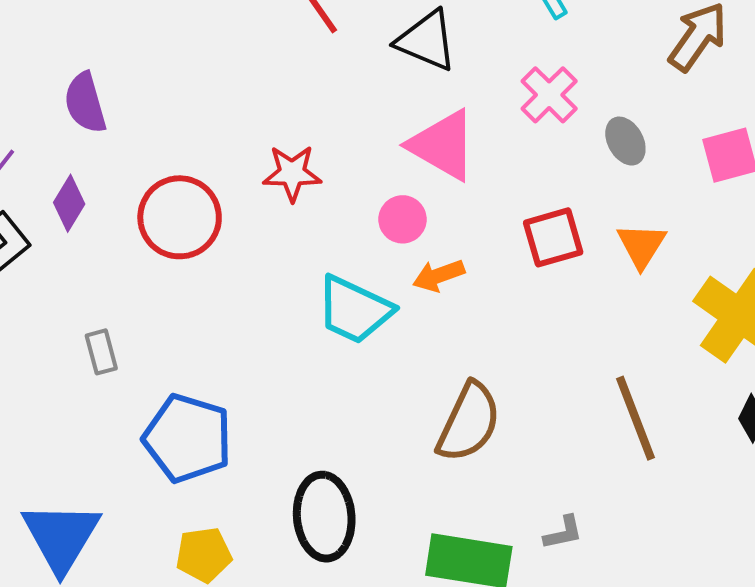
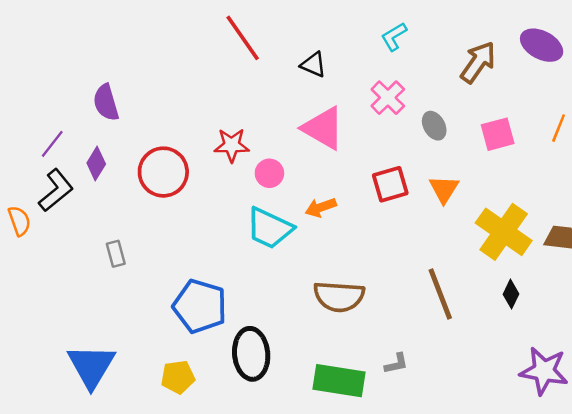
black triangle: (427, 41) -> (313, 65), size x0.7
pink circle: (403, 219) -> (269, 173), moved
brown semicircle: (469, 422) -> (339, 296), turned 69
blue pentagon: (188, 438) -> (200, 306), moved

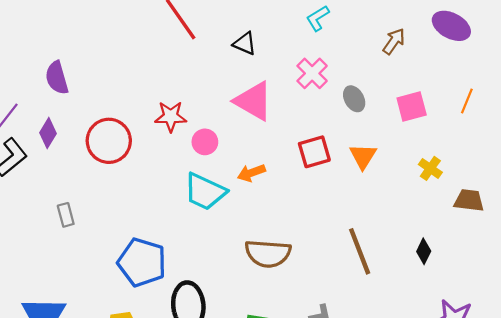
brown arrow: (478, 62) -> (394, 41), size x0.7
yellow cross: (504, 232) -> (430, 168), moved, size x0.5

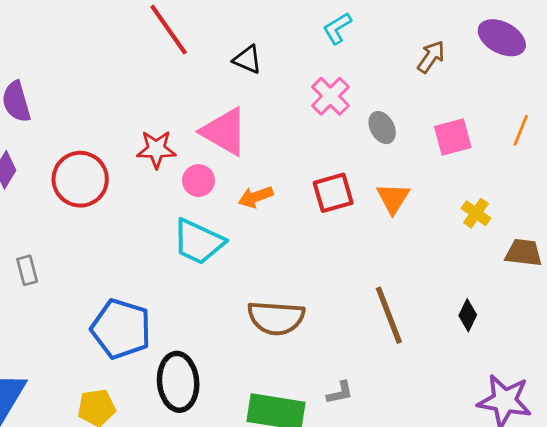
pink triangle: (254, 101) -> (224, 132), moved
orange arrow: (251, 173) -> (256, 197), moved

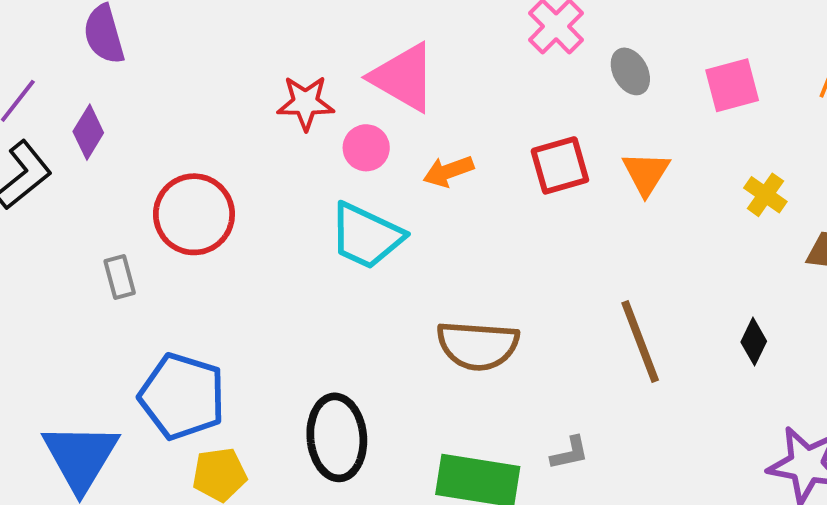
red circle: (80, 179) -> (194, 214), moved
blue pentagon: (121, 329) -> (182, 396), moved

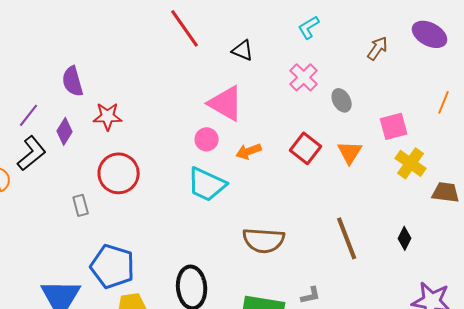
pink square: (732, 85) -> (394, 126), moved
red star: (306, 103) -> (108, 116), moved
red square: (560, 165) -> (306, 148), turned -36
yellow cross: (765, 195) -> (411, 163), size x1.4

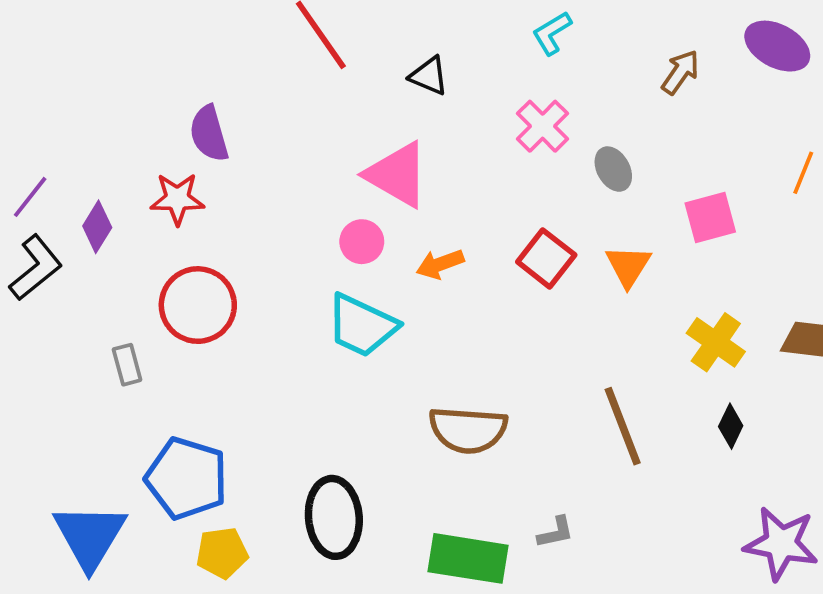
purple semicircle: (73, 81) -> (209, 134), moved
yellow cross: (411, 163) -> (716, 342), moved

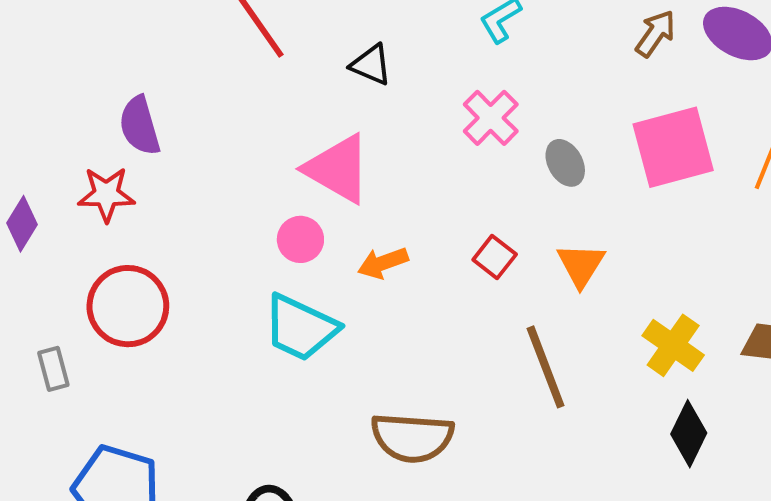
brown arrow: (680, 72) -> (655, 34), moved
pink square: (710, 217) -> (673, 147), moved, size x1.5
red square: (546, 258) -> (495, 257), size x0.7
brown line: (623, 426) -> (546, 367), moved
black diamond: (731, 426) -> (689, 434), size x1.4

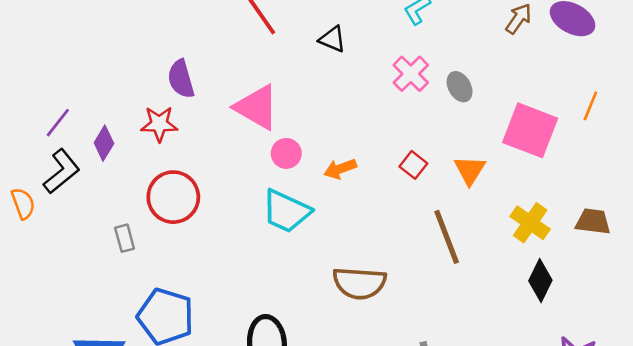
pink square: (673, 147) -> (530, 130), moved, turned 36
gray ellipse: (565, 163) -> (460, 87), moved
pink triangle: (338, 169) -> (257, 107), moved

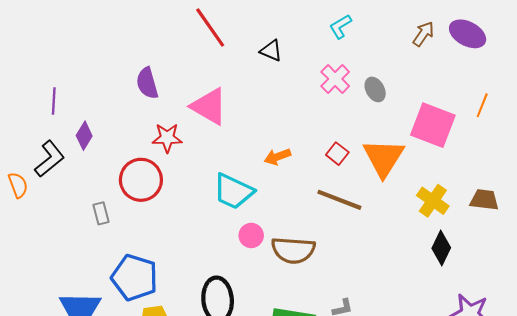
purple line: (58, 123) -> (54, 101), moved, turned -35
red star: (159, 124) -> (167, 138), moved
pink circle: (286, 153) -> (251, 235), moved
orange triangle: (470, 170) -> (384, 158), size x1.6
brown line: (447, 237) -> (339, 200), moved, turned -48

